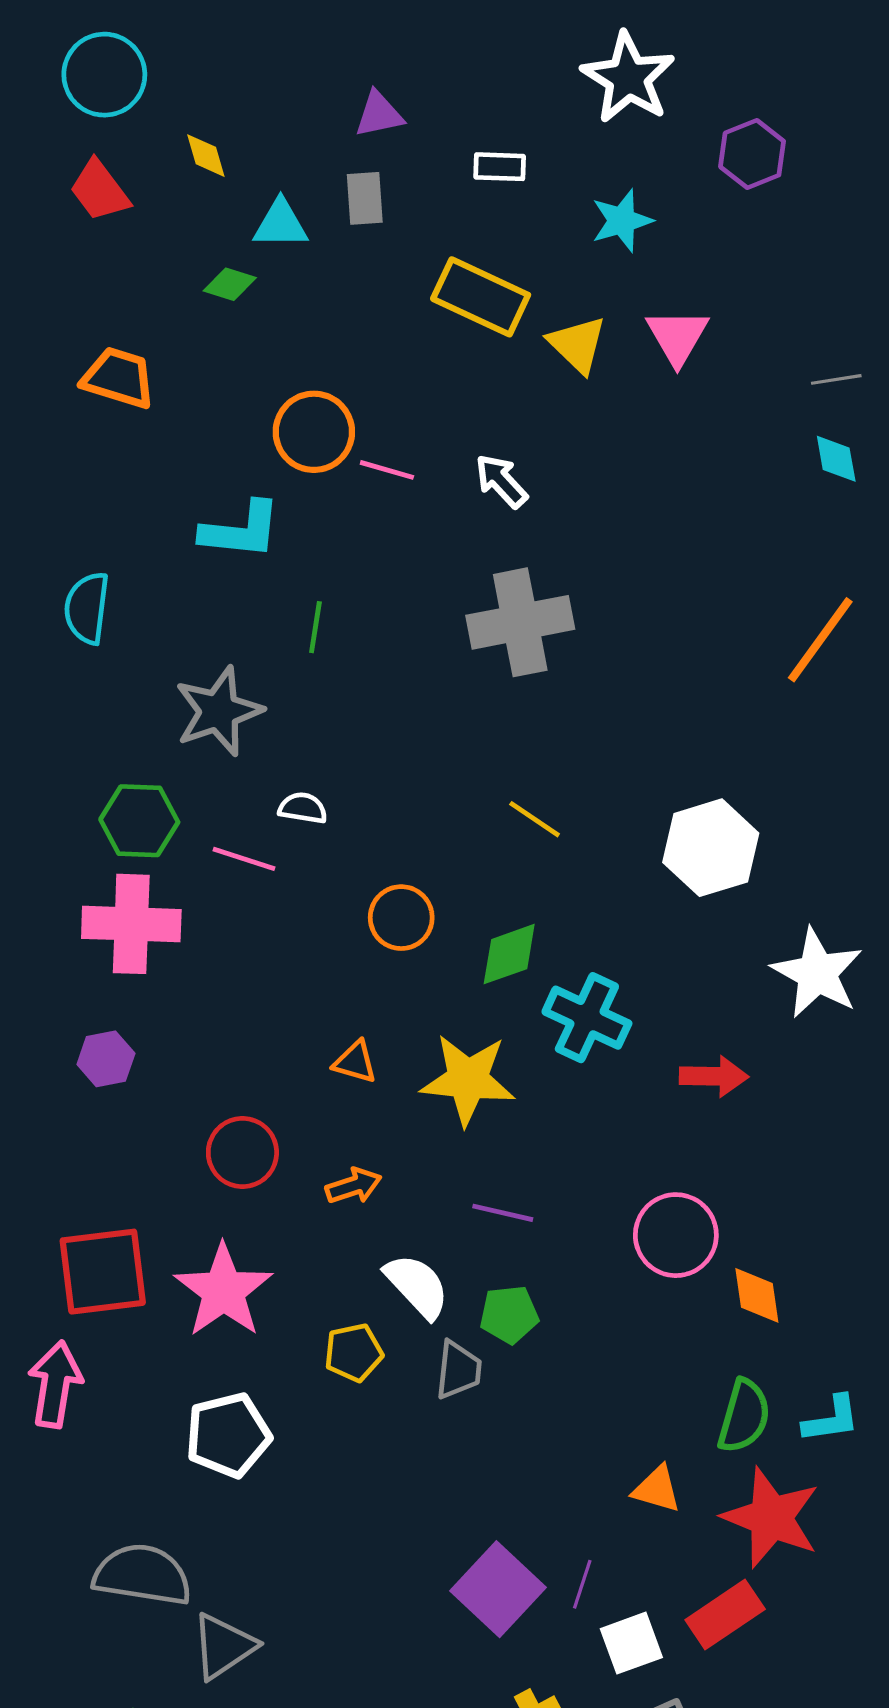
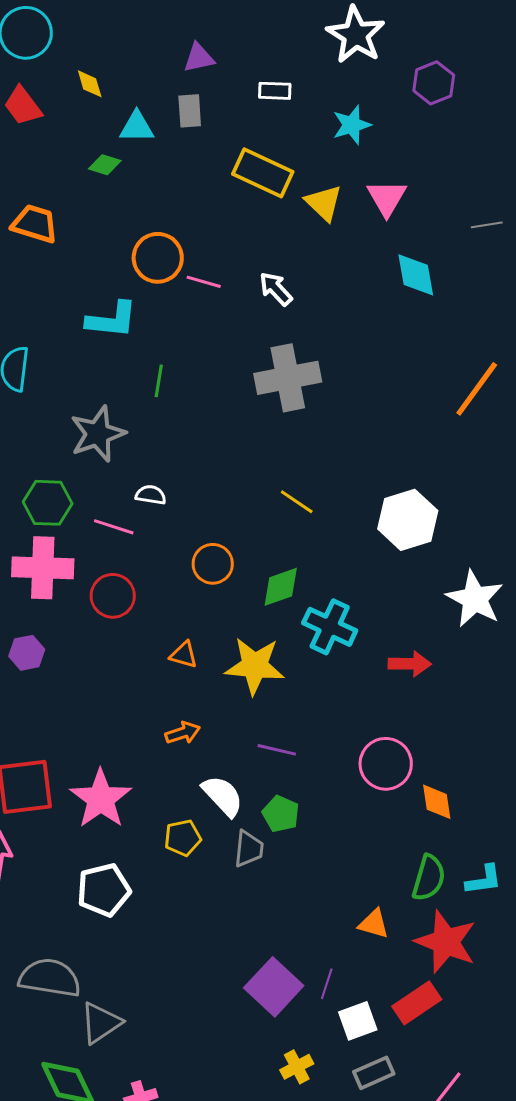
cyan diamond: (836, 459) -> (416, 275), moved, size x1.4
red circle: (242, 1153) -> (113, 596), moved
green pentagon: (509, 1314) -> (281, 814), turned 30

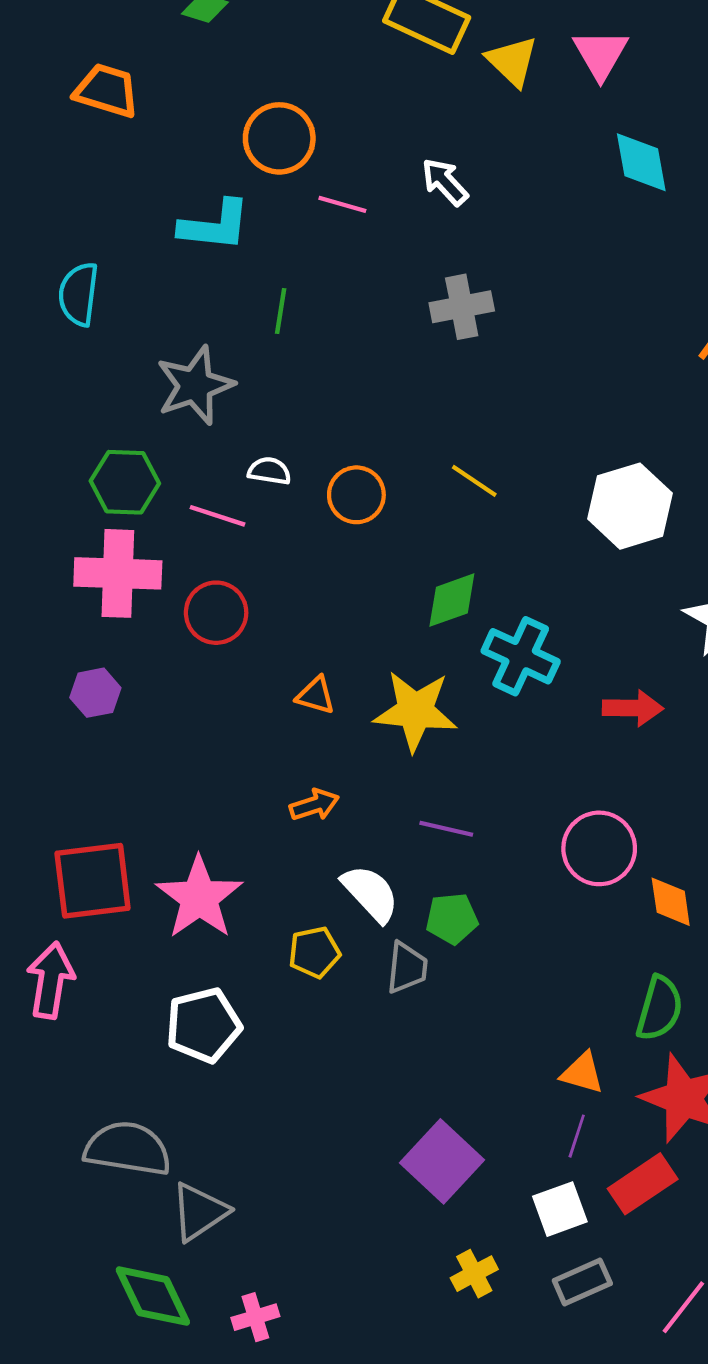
pink line: (204, 282) -> (342, 204), moved
gray cross: (288, 378) -> (462, 307), size x0.7
orange circle: (213, 564) -> (356, 495), moved
green pentagon: (281, 814) -> (452, 919), turned -30
purple line: (327, 984) -> (577, 1136), moved

